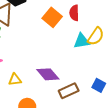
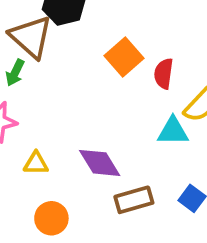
red semicircle: (74, 13) -> (164, 74), moved
cyan triangle: (82, 41) -> (173, 131), moved

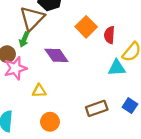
brown triangle: (31, 37) -> (32, 18), turned 36
purple diamond: (100, 163) -> (56, 55), moved

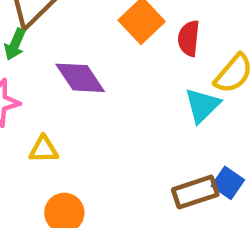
cyan triangle: (117, 68) -> (202, 105), turned -42
brown rectangle: (97, 108) -> (195, 192), moved

